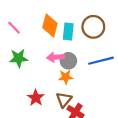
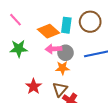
orange diamond: (50, 25) -> (49, 31), moved, turned -65

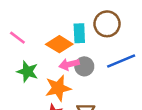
green star: (19, 49) -> (27, 72), turned 30
orange star: (62, 68) -> (58, 88), moved, size x1.5

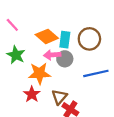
brown circle: (107, 24) -> (89, 39), moved
cyan rectangle: (79, 33) -> (65, 40), moved
blue line: (121, 61) -> (96, 73), moved

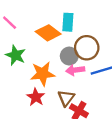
brown circle: (89, 39) -> (87, 48), moved
cyan rectangle: (65, 40) -> (68, 22), moved
pink arrow: (52, 55) -> (75, 70), moved

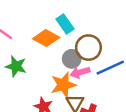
cyan rectangle: (68, 22) -> (65, 24), turned -30
orange star: (43, 74) -> (63, 85), moved

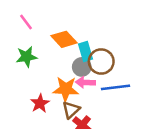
cyan rectangle: (65, 24) -> (86, 52), moved
green star: (16, 66) -> (27, 57), turned 30

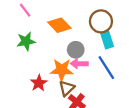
cyan rectangle: (86, 52) -> (107, 40), moved
brown circle: (101, 61) -> (101, 21), moved
blue line: (116, 87) -> (106, 68), turned 65

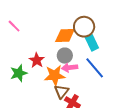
orange diamond: (59, 25) -> (65, 36), moved, turned -40
green star: (26, 41) -> (19, 73), moved
red star: (39, 83) -> (37, 60), moved

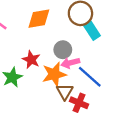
orange diamond: (65, 36) -> (39, 19), moved
blue line: (95, 68) -> (90, 77), moved

